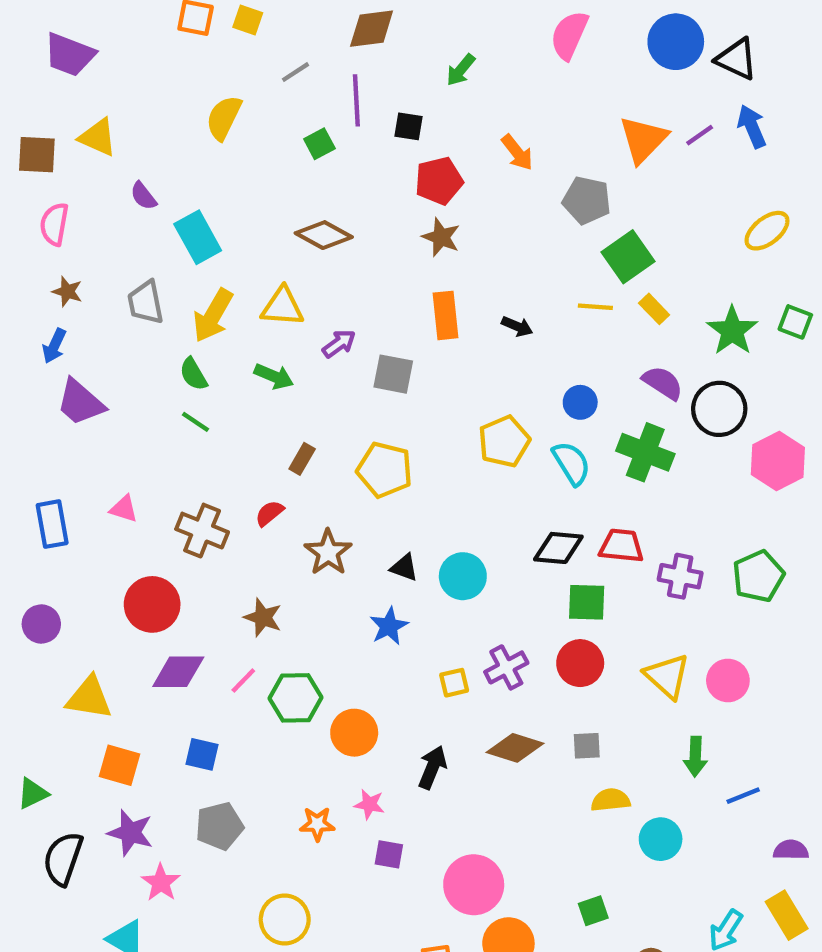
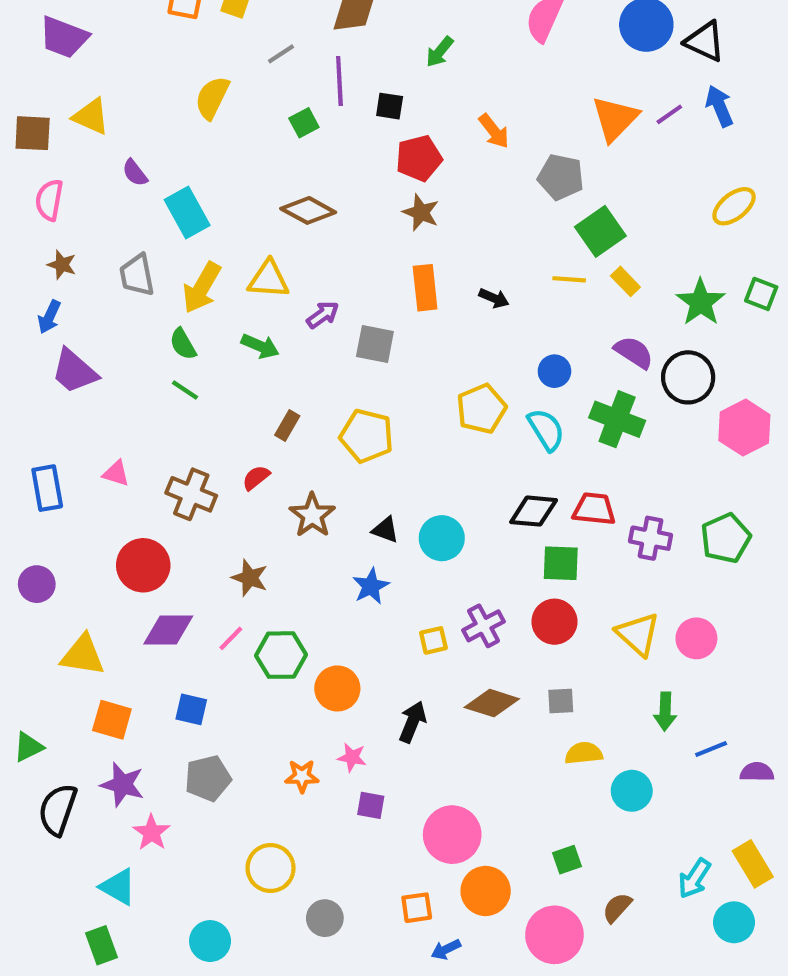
purple semicircle: (791, 850) -> (757, 772), moved

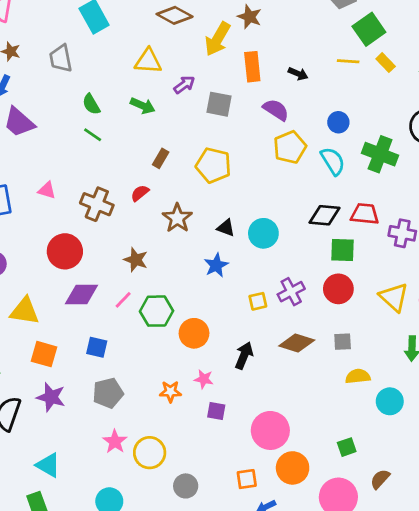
yellow arrow: (202, 288) -> (218, 39), moved
purple semicircle: (634, 352) -> (276, 110), moved
pink star: (152, 833) -> (115, 442), moved

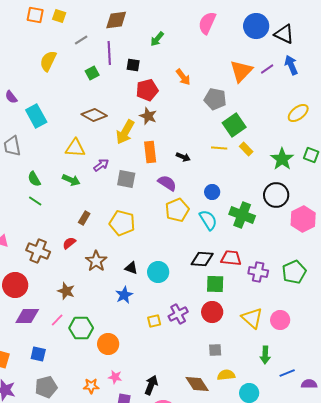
brown diamond: (297, 343) -> (197, 384), moved, turned 40
black arrow: (244, 355) -> (151, 385), moved

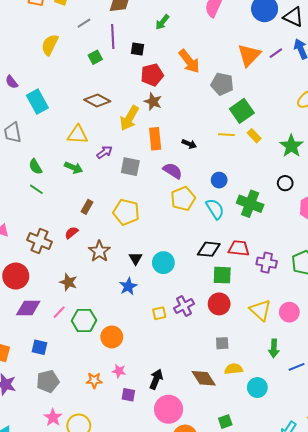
orange arrow: (183, 77) -> (189, 61), size x1.4
black circle: (276, 195) -> (285, 183), size x0.6
black triangle: (131, 268) -> (136, 258), turned 40

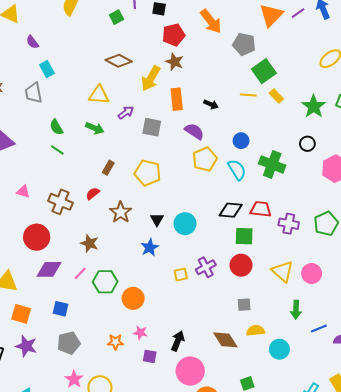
cyan rectangle: (37, 102) -> (47, 69), moved, size x0.7

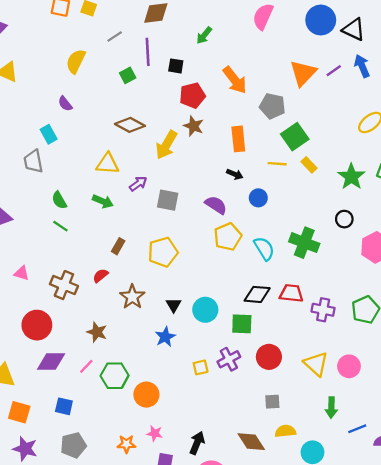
purple semicircle: (32, 42) -> (65, 104), moved
orange rectangle: (177, 99) -> (238, 139), moved
blue circle: (241, 141) -> (258, 198), moved
yellow pentagon: (148, 173) -> (163, 252), turned -30
green square: (244, 236) -> (242, 324), moved

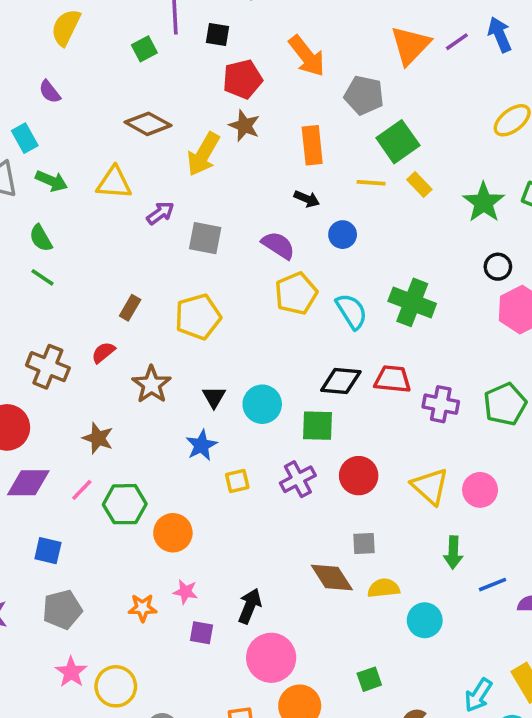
green arrow: (103, 201) -> (51, 181), moved
black circle: (344, 219) -> (498, 267), moved
yellow square: (201, 367) -> (237, 481), moved
brown diamond: (251, 442) -> (332, 577), moved

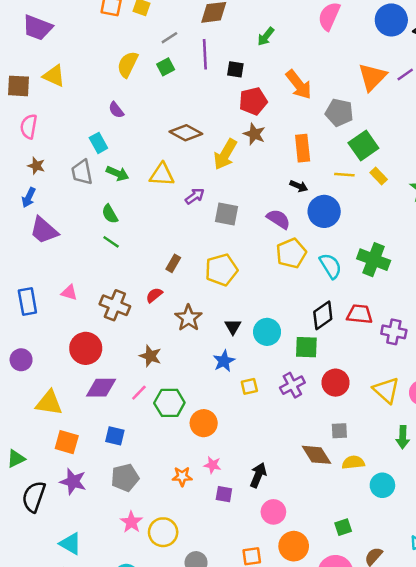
green square: (144, 49) -> (166, 67), moved
blue circle: (343, 235) -> (324, 211), size x1.6
black diamond: (341, 381) -> (323, 315), turned -40
pink circle: (271, 658) -> (273, 512), size x0.7

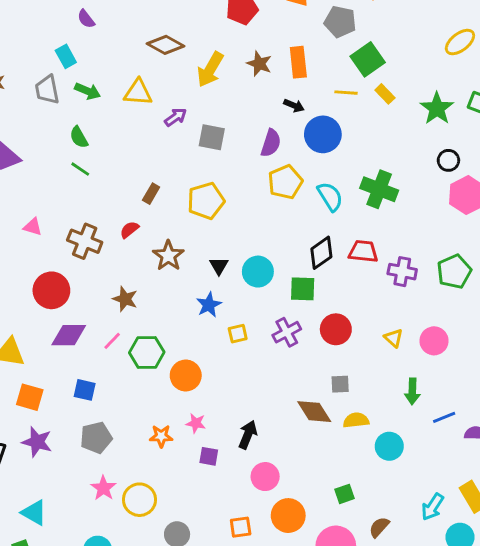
brown star: (254, 134) -> (259, 64), moved
purple semicircle: (278, 219) -> (271, 143), turned 75
yellow triangle: (386, 390) -> (394, 338), size x0.6

